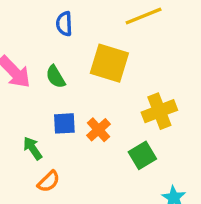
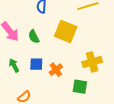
green arrow: (33, 148) -> (14, 65), moved
green square: (142, 155) -> (80, 87), turned 35

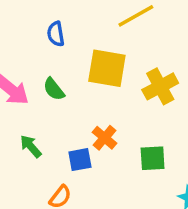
yellow cross: (92, 62) -> (160, 86), moved
blue square: (36, 64) -> (80, 160), moved

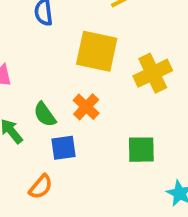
green semicircle: (54, 89) -> (45, 114), moved
orange cross: (105, 138) -> (86, 107), moved

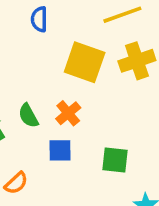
yellow cross: (153, 73) -> (137, 61), moved
blue square: (63, 148) -> (60, 150), moved

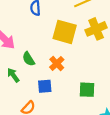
green semicircle: (28, 116) -> (29, 59), moved
blue square: (60, 150) -> (45, 86), moved

